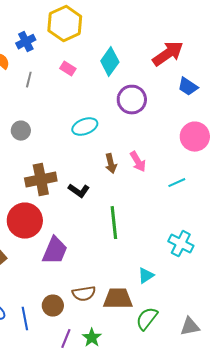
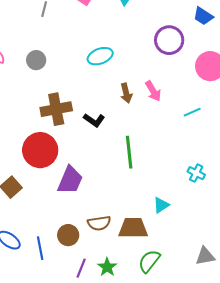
purple circle: (132, 100) -> (169, 40), moved
cyan cross: (181, 244) -> (196, 173), size x0.7
green semicircle: (147, 319) -> (149, 261), moved

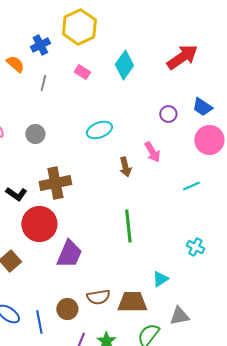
blue trapezoid: (203, 16) -> (202, 107), moved
purple circle: (169, 40) -> (168, 114), size x0.6
pink arrow: (153, 91) -> (152, 152), moved
black L-shape: (94, 120) -> (16, 194), moved
gray triangle: (205, 256) -> (179, 316), moved

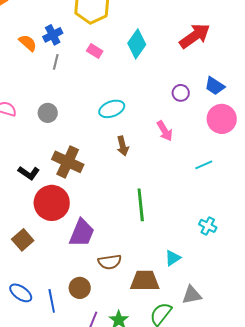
blue cross: (40, 45) -> (53, 35), moved
brown arrow: (125, 167) -> (123, 146), moved
brown cross: (55, 183) -> (68, 162), turned 36
brown semicircle: (98, 297) -> (110, 262), moved

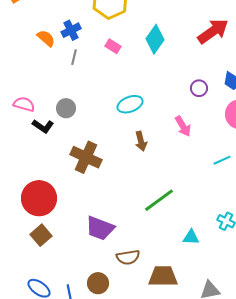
black L-shape: (29, 173) -> (43, 126), moved
red circle: (52, 203) -> (39, 198), moved
green line: (141, 205) -> (159, 200), turned 60
purple trapezoid: (82, 233) -> (100, 228), turned 88
cyan triangle: (173, 258) -> (191, 237), moved, turned 36

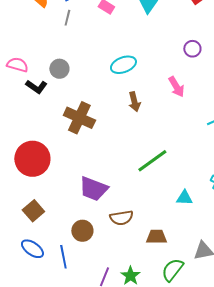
brown square: (41, 235) -> (33, 211), moved
brown trapezoid: (163, 276) -> (156, 237), size x0.7
brown circle: (98, 283) -> (82, 231), moved

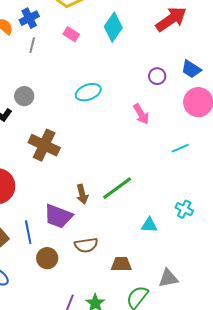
brown arrow: (134, 102) -> (82, 194), moved
blue line: (63, 257) -> (28, 232), moved

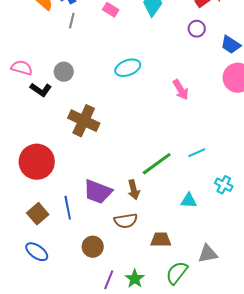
purple circle: (157, 76) -> (197, 29), moved
cyan line: (180, 148) -> (197, 153), moved
brown arrow: (82, 194) -> (134, 190), moved
brown circle: (47, 258) -> (93, 247), moved

